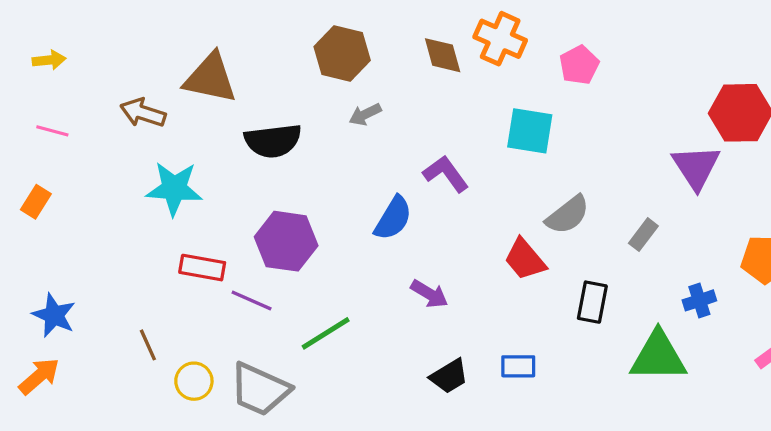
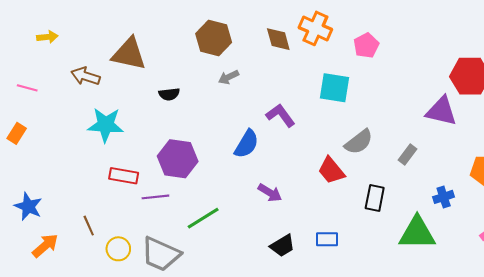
yellow arrow: (49, 60) -> (47, 37), moved
black semicircle: (273, 141) -> (169, 94), size x0.6
purple triangle: (696, 167) -> (441, 111), turned -44
purple line: (252, 300) -> (155, 197), turned -30
orange arrow: (39, 376) -> (45, 246), moved

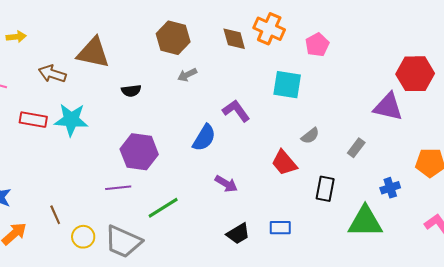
gray semicircle: (359, 142) -> (310, 136), size x0.7
red rectangle: (124, 176) -> (33, 120), moved

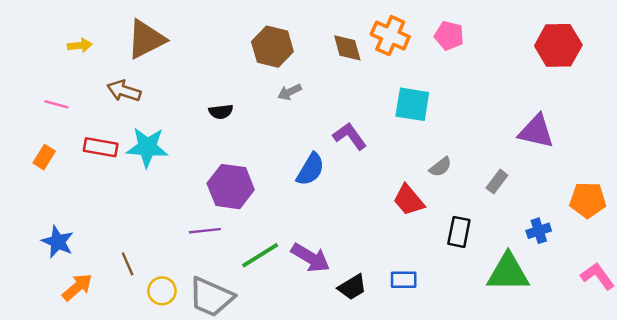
pink pentagon: (317, 45) -> (449, 36), moved, turned -30
brown triangle: (93, 53) -> (146, 39), moved, turned -39
red hexagon: (415, 74) -> (558, 45), moved
purple arrow: (226, 184) -> (310, 258), moved, size x1.4

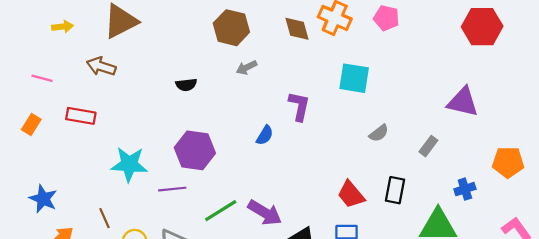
purple L-shape: (350, 136) -> (299, 106), turned 48
cyan star: (147, 147) -> (129, 164), moved
blue semicircle: (310, 169) -> (265, 135), size x0.7
red trapezoid: (409, 200) -> (351, 194), moved

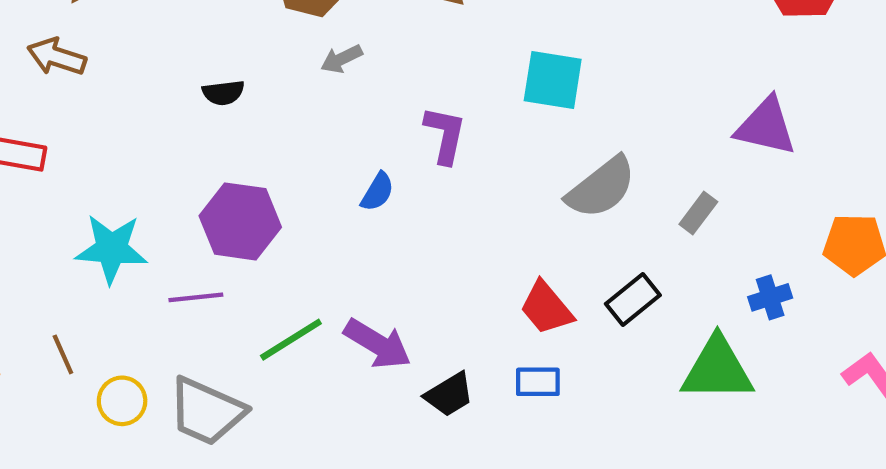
gray semicircle: (379, 133) -> (601, 188), size x1.8
black rectangle: (395, 190) -> (633, 300), turned 40

